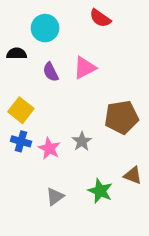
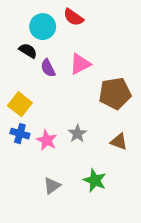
red semicircle: (100, 18) -> (73, 17), moved
black semicircle: (17, 54) -> (28, 51), moved, turned 30
brown pentagon: (121, 117) -> (115, 93), moved
brown triangle: (133, 175) -> (119, 142), moved

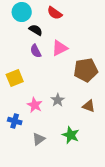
cyan circle: (43, 27) -> (22, 12), moved
black semicircle: (28, 51) -> (36, 30), moved
yellow square: (20, 104) -> (15, 78), turned 30
blue cross: (20, 134) -> (15, 121), moved

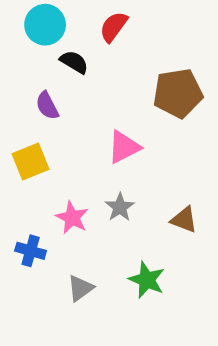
red semicircle: (55, 13) -> (114, 27), turned 91
pink triangle: (60, 48) -> (124, 147), moved
purple semicircle: (36, 51) -> (47, 106), moved
brown pentagon: (86, 70) -> (178, 93), moved

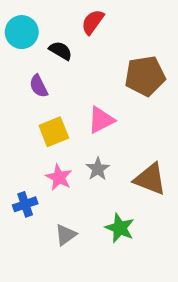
cyan circle: (45, 25) -> (22, 32), moved
yellow square: (31, 162) -> (54, 132), moved
brown triangle: (184, 220) -> (150, 179), size x1.5
blue cross: (31, 251) -> (25, 204), turned -35

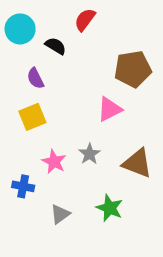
pink triangle: (101, 120) -> (110, 109), moved
yellow square: (54, 132) -> (32, 117), moved
blue cross: (25, 204) -> (23, 186), turned 30

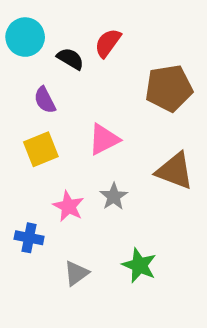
red semicircle: (85, 20) -> (108, 43), moved
pink triangle: (110, 109) -> (104, 139), moved
brown triangle: (137, 163) -> (175, 171), moved

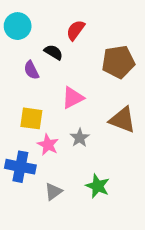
black semicircle: (70, 59) -> (53, 52), moved
yellow square: (41, 149) -> (31, 118), moved, turned 30
blue cross: (29, 238) -> (20, 167), size x1.5

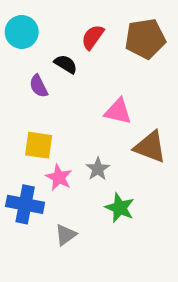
brown pentagon: (118, 62) -> (145, 39), moved
pink triangle: (73, 98) -> (118, 111), moved, turned 40
green star: (98, 186) -> (120, 208), moved

